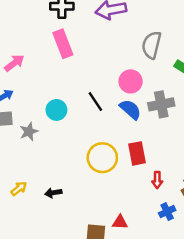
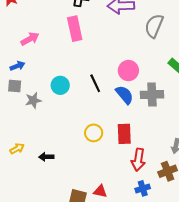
gray semicircle: (152, 45) -> (154, 26), moved
yellow circle: (102, 158) -> (94, 133), size x0.7
red arrow: (157, 180) -> (138, 160), size x1.5

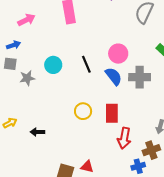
blue cross: (143, 188) -> (138, 166), moved

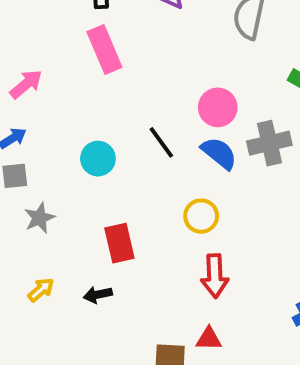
gray star: (27, 78) -> (39, 218), moved
yellow circle: (83, 111) -> (201, 216), moved
red rectangle: (112, 113) -> (119, 243), moved
red arrow: (124, 138) -> (215, 276), moved

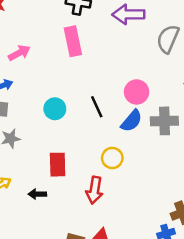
blue semicircle: (219, 153) -> (132, 121), turned 80
red arrow: (215, 276) -> (94, 190), moved

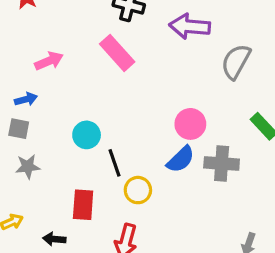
pink rectangle: (73, 41) -> (117, 53), turned -36
black line: (97, 107) -> (115, 163), moved
yellow circle: (112, 158) -> (138, 190), moved

